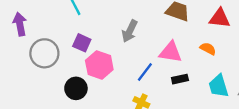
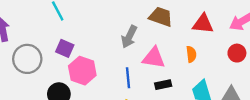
gray arrow: (130, 31) -> (129, 37), moved
orange semicircle: (208, 49) -> (191, 54), turned 56
blue line: (145, 72) -> (128, 78), turned -42

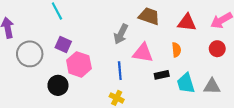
black rectangle: (163, 85) -> (162, 75), moved

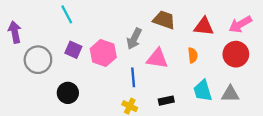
red circle: (217, 49) -> (236, 54), size x1.5
pink hexagon: (79, 64) -> (103, 53), moved
black rectangle: (162, 75) -> (166, 101), moved

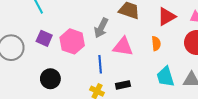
red triangle: (204, 27) -> (166, 17), turned -36
black circle: (68, 93) -> (50, 79), moved
black rectangle: (166, 101) -> (123, 85), moved

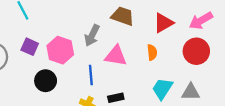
cyan trapezoid: (165, 77) -> (162, 89), turned 50
black circle: (50, 79) -> (46, 81), moved

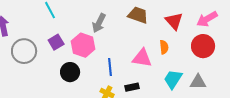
red triangle: (163, 23) -> (174, 21), turned -42
gray arrow: (92, 35) -> (99, 23), moved
purple square: (30, 47) -> (56, 42), turned 35
pink triangle: (116, 56) -> (142, 58), moved

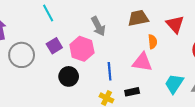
brown trapezoid: (138, 15) -> (138, 18), turned -30
gray arrow: (99, 23) -> (98, 26), turned -54
orange semicircle: (164, 47) -> (153, 42), moved

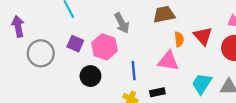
red triangle: (175, 24) -> (203, 36), moved
purple square: (54, 46) -> (75, 44), turned -35

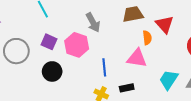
red triangle: (203, 36) -> (165, 24), moved
black circle: (90, 76) -> (52, 71), moved

